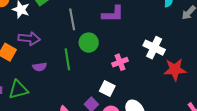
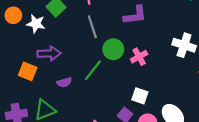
green line: (67, 59) -> (93, 70), turned 55
pink cross: (120, 62) -> (139, 57), moved

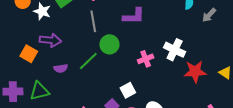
pink cross: (139, 57) -> (146, 59), moved
white square: (140, 96) -> (128, 90), turned 35

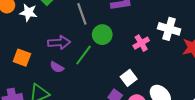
purple arrow: (50, 40) -> (59, 42), moved
purple semicircle: (61, 68) -> (57, 67), turned 48

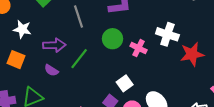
white star: (28, 12) -> (22, 29), moved
green circle: (102, 35) -> (113, 39), moved
pink cross: (141, 43) -> (139, 48), turned -35

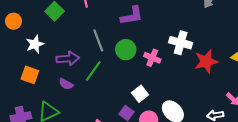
gray line: (79, 16) -> (98, 40), moved
white star: (22, 29) -> (35, 44), turned -30

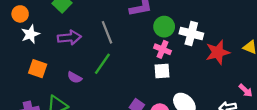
white star: (35, 44) -> (30, 34), moved
green circle: (126, 50) -> (164, 27), moved
purple arrow: (68, 59) -> (69, 38), moved
white square: (140, 94) -> (162, 71), moved, turned 35

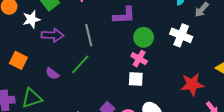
white star: (30, 34) -> (31, 19), moved
white cross: (191, 34) -> (181, 35), moved
red star: (218, 52) -> (192, 84), moved

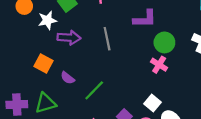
orange square: (18, 60) -> (43, 63), moved
green line: (80, 64) -> (94, 90), moved
white square: (136, 79) -> (153, 103), moved, turned 35

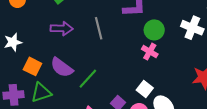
white star: (47, 20) -> (13, 42), moved
orange square: (43, 63) -> (32, 66), moved
purple semicircle: (68, 78) -> (62, 67), size x1.6

